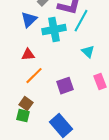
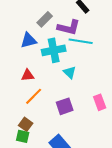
blue triangle: (29, 20) -> (29, 40), turned 30
cyan line: (81, 21) -> (81, 41), turned 70
cyan triangle: (88, 52) -> (70, 72), moved

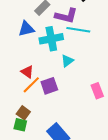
cyan triangle: (70, 72) -> (67, 61), turned 40
red triangle: (28, 75) -> (27, 72), moved, turned 40
purple square: (65, 106) -> (49, 86), moved

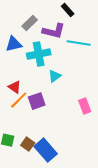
cyan line: (78, 30) -> (79, 43), moved
brown square: (23, 113) -> (28, 144), moved

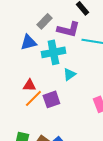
red triangle: (15, 87) -> (29, 85), turned -32

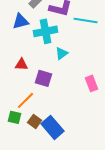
orange line: (33, 98) -> (26, 100), moved
purple square: (51, 99) -> (44, 78), turned 36

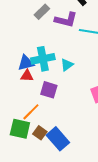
blue triangle: (21, 21) -> (26, 63), moved
cyan cross: (46, 31) -> (43, 59), moved
green square: (15, 117) -> (20, 129), size x1.5

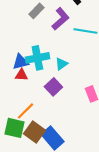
purple L-shape: (66, 20) -> (60, 19), turned -55
purple square: (49, 90) -> (53, 87), moved, turned 30
brown square: (40, 133) -> (34, 132), size x1.5

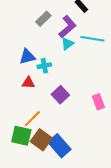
cyan cross: (37, 58) -> (44, 66), size x0.6
blue triangle: (20, 62) -> (27, 57), moved
cyan triangle: (61, 64) -> (67, 44), moved

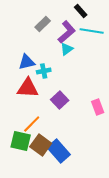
cyan line: (92, 39) -> (92, 31), moved
red triangle: (28, 83) -> (28, 88), size x1.6

